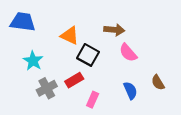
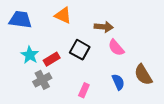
orange triangle: (70, 36) -> (63, 15), moved
red rectangle: (74, 80) -> (52, 59), moved
brown semicircle: (158, 82) -> (143, 75), size x1.5

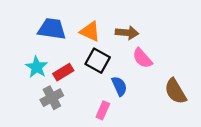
orange triangle: (63, 15) -> (90, 31), moved
blue trapezoid: (20, 20) -> (52, 29), moved
blue semicircle: (118, 82) -> (119, 86), moved

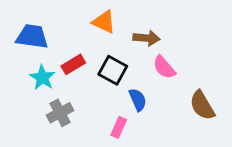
blue trapezoid: (52, 29) -> (32, 37), moved
orange triangle: (90, 31) -> (104, 22), moved
red rectangle: (63, 72) -> (73, 64), moved

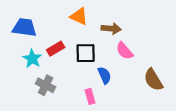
black square: (113, 70) -> (86, 53), turned -30
gray cross: (60, 113) -> (46, 85), turned -36
pink rectangle: (119, 127) -> (90, 96), turned -40

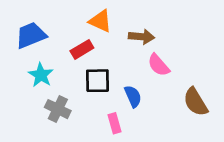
blue trapezoid: (24, 27) -> (31, 35), turned -30
red rectangle: (56, 49) -> (82, 49), moved
black square: (86, 53) -> (98, 81), moved

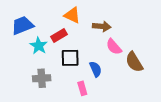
cyan star: (41, 75) -> (39, 46), moved
brown semicircle: (195, 102) -> (134, 62), moved
gray cross: (58, 109) -> (42, 78), turned -30

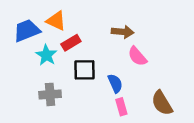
orange triangle: (72, 15) -> (56, 21), moved
brown semicircle: (134, 62) -> (162, 103), moved
pink rectangle: (82, 88) -> (121, 107), moved

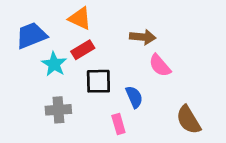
orange triangle: (56, 21) -> (80, 18), moved
pink rectangle: (121, 107) -> (118, 124), moved

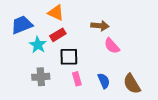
blue semicircle: (134, 97) -> (104, 81), moved
pink rectangle: (118, 124) -> (77, 79), moved

